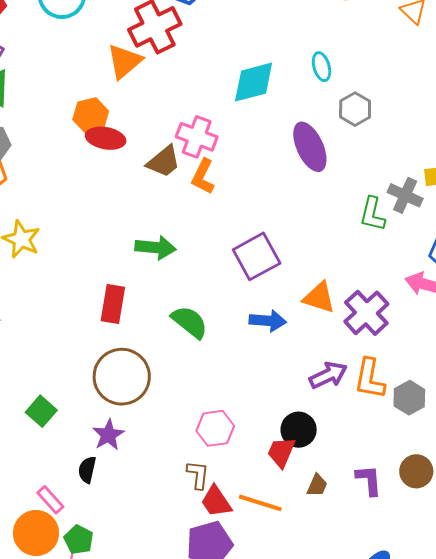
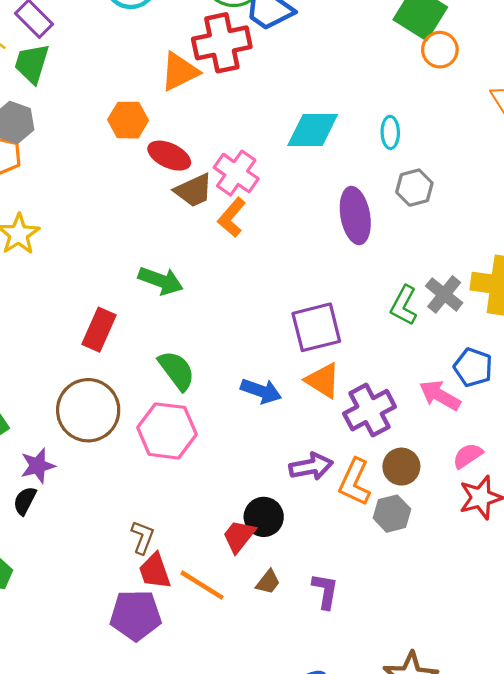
red ellipse: (106, 138) -> (169, 156), moved
purple square: (257, 256) -> (316, 327), moved
pink hexagon: (215, 428) -> (167, 431), moved, size x1.4
purple star: (108, 435) -> (38, 466), moved
brown circle: (416, 471) -> (401, 467), moved

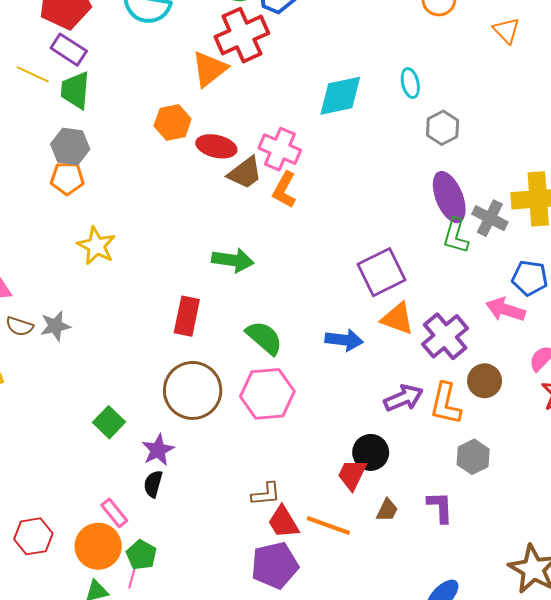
purple ellipse: (355, 216) -> (449, 197), moved
gray hexagon: (392, 514) -> (473, 457), moved
brown L-shape: (143, 537) -> (266, 494), turned 76

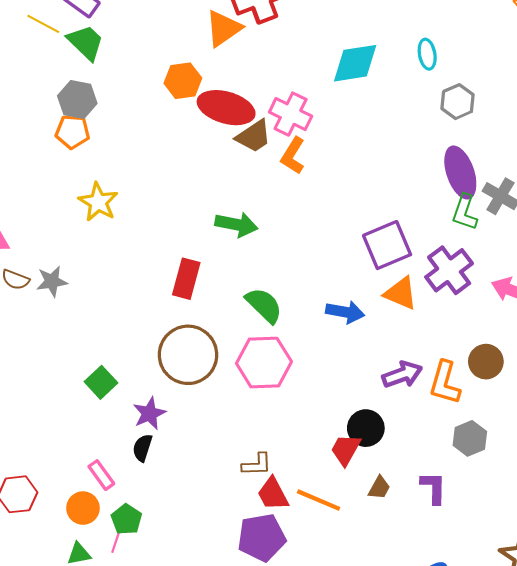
green trapezoid: (75, 90) -> (86, 42), turned 126
red ellipse: (216, 146) -> (226, 108), size x1.4
purple cross: (445, 336) -> (449, 270), moved
orange circle: (98, 546) -> (83, 508), size x0.7

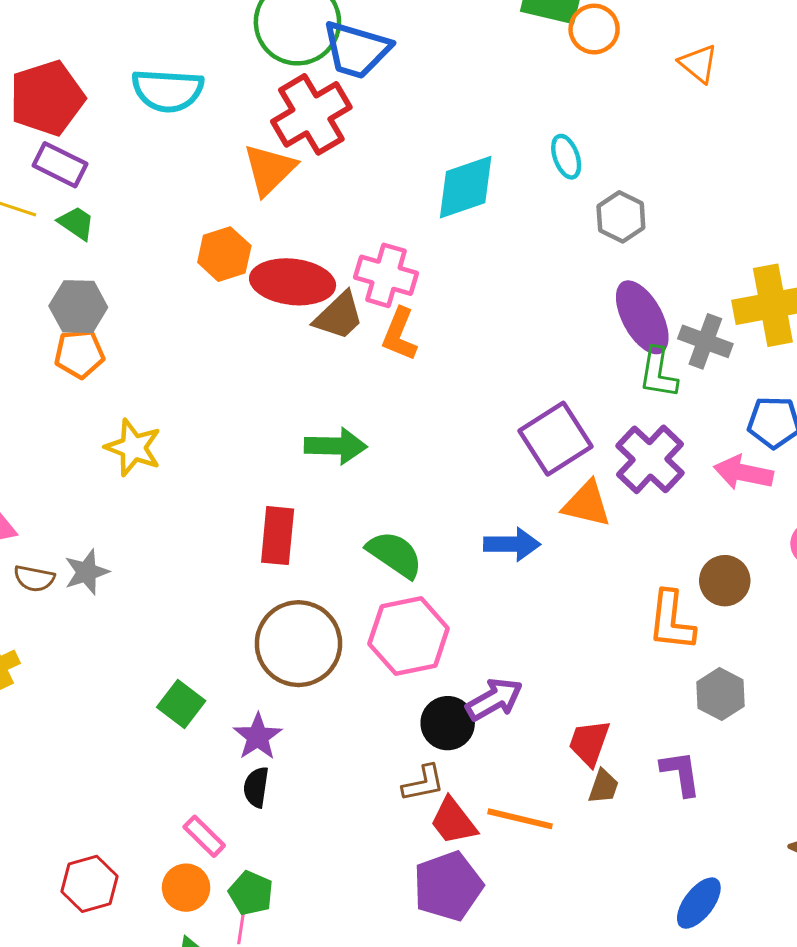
green trapezoid: (86, 42) -> (76, 223), size x0.7
purple arrow: (402, 375) -> (494, 699), moved
black circle: (366, 428) -> (448, 723), moved
red trapezoid: (346, 450) -> (589, 743), moved

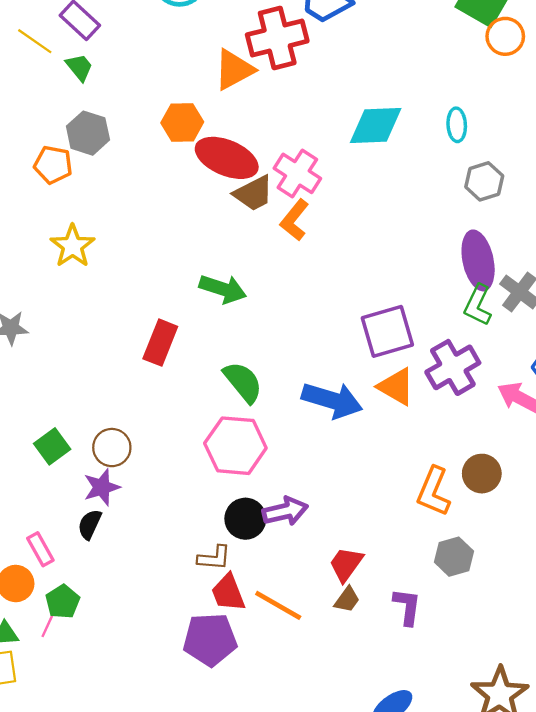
gray hexagon: (78, 307) -> (88, 133), moved
blue arrow: (512, 544) -> (332, 400), size x1.4
brown circle: (298, 644) -> (112, 448), moved, size x0.6

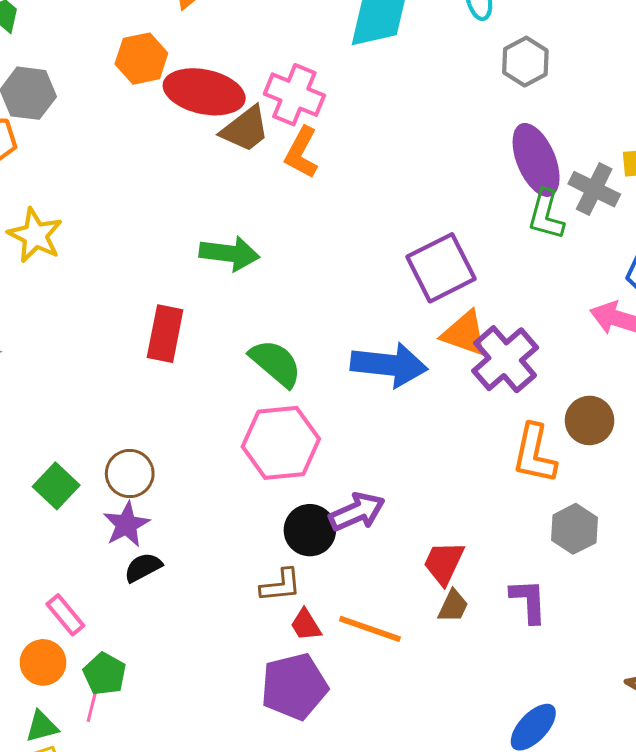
purple cross: (453, 367) -> (505, 359), moved
black semicircle: (90, 524) -> (143, 567), moved, turned 48
red trapezoid: (228, 593) -> (306, 625), size x0.7

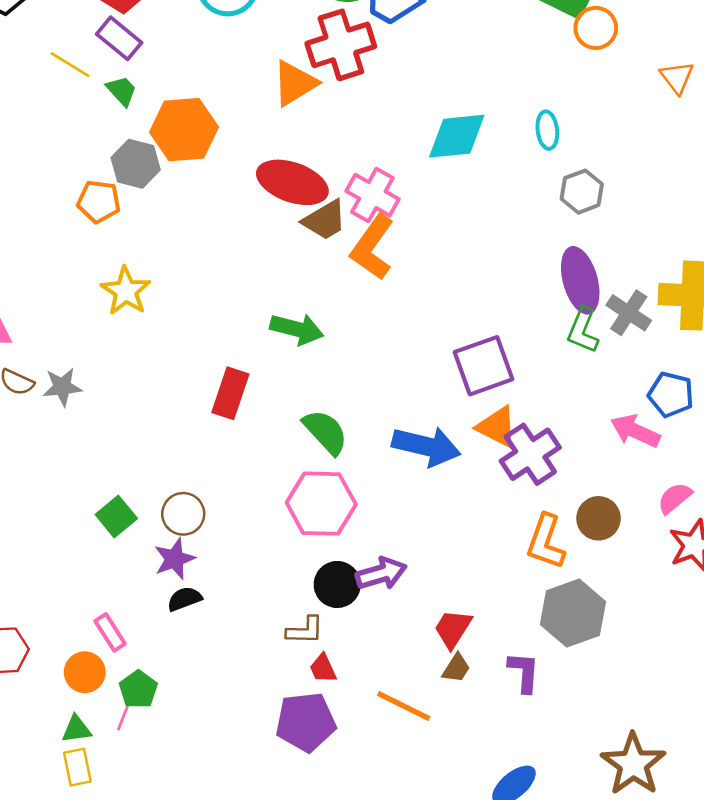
orange hexagon: (141, 59) -> (184, 130), moved, size x1.4
orange L-shape: (302, 152) -> (372, 247), size x1.4
gray hexagon: (574, 529) -> (573, 613), size x1.5
orange line: (370, 629) -> (404, 706), moved

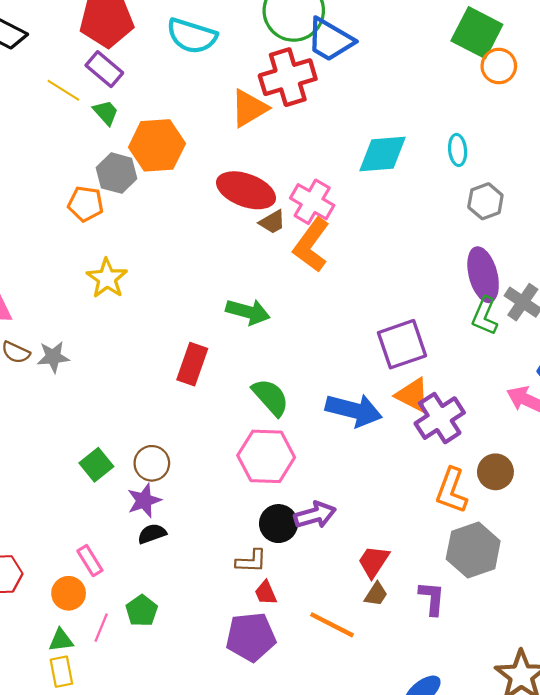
brown trapezoid: (325, 220) -> (272, 222), size x0.7
green pentagon: (138, 689) -> (142, 611), moved

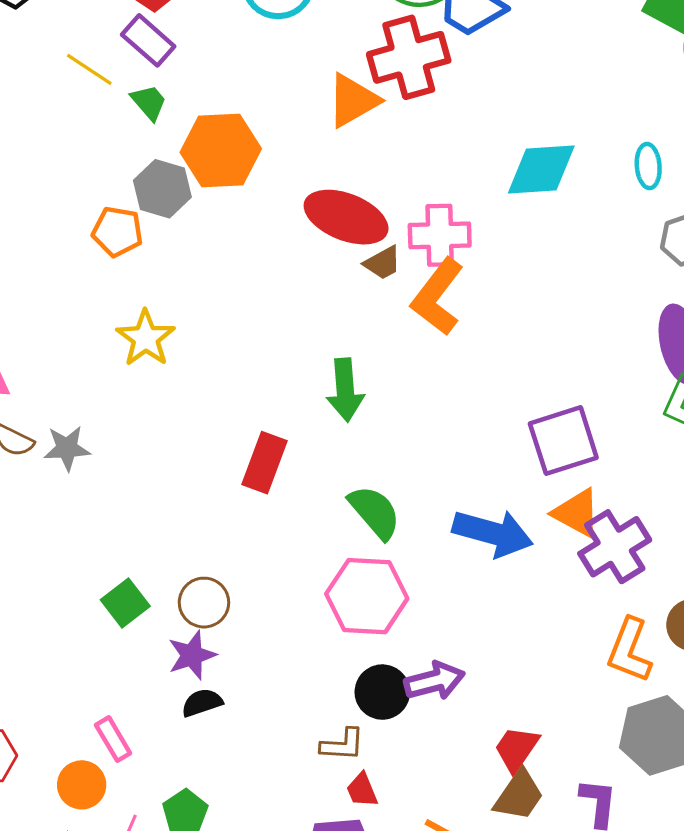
pink cross: (312, 202) -> (440, 235), turned -33
green arrow: (248, 312) -> (345, 390), turned 69
brown trapezoid: (376, 594) -> (519, 795), size x1.5

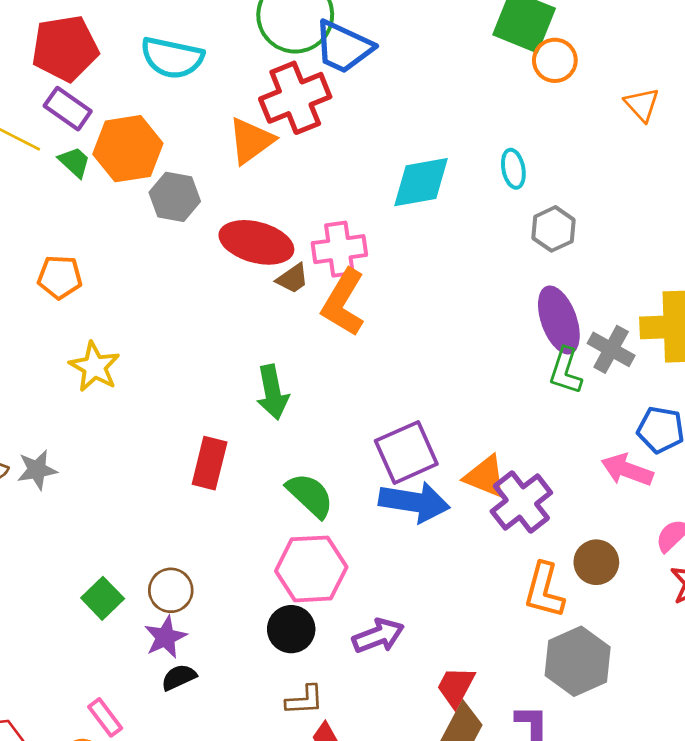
orange hexagon: (221, 151) -> (128, 149), moved
gray hexagon: (162, 189) -> (175, 197), moved
purple square: (563, 441) -> (406, 452), moved
black circle: (382, 692) -> (291, 629), moved

